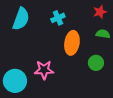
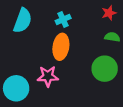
orange ellipse: (72, 43) -> (61, 47), moved
green circle: (96, 63) -> (105, 69), size x1.5

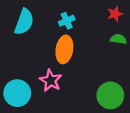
green circle: (105, 69) -> (110, 95), moved
pink star: (48, 76) -> (51, 80), turned 30

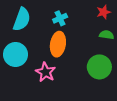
cyan circle: (17, 93) -> (15, 54), moved
green circle: (110, 95) -> (99, 67), moved

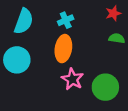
green circle: (99, 67) -> (105, 87), moved
pink star: (46, 72) -> (72, 79), moved

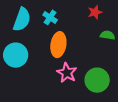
red star: (113, 13) -> (95, 12), moved
cyan cross: (66, 20) -> (50, 17), moved, turned -32

